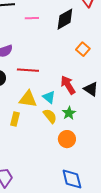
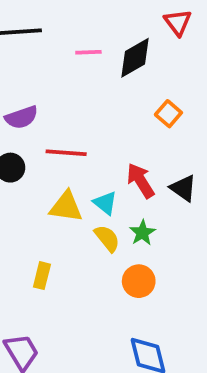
pink line: (32, 18) -> (88, 52), moved
yellow rectangle: (15, 119) -> (42, 276), moved

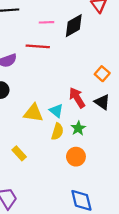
orange square: (168, 114) -> (102, 74), moved
red line: (66, 153) -> (38, 46), moved
yellow semicircle: (107, 238) -> (57, 132), turned 56
yellow rectangle: (42, 276) -> (19, 153), turned -56

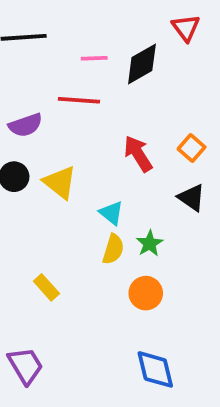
red arrow: (77, 98) -> (138, 154), moved
yellow triangle: (33, 113) -> (60, 182), moved, turned 30

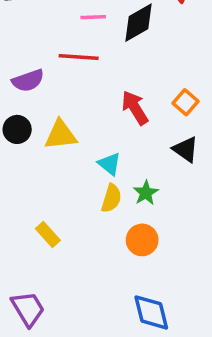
yellow triangle: (60, 182) -> (61, 135), turned -44

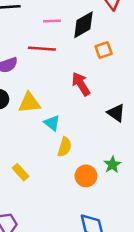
orange square: (186, 102) -> (104, 50), moved, turned 30
cyan triangle: (109, 164) -> (52, 123), moved
green star: (146, 193) -> (112, 165), moved

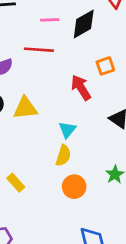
orange square: (104, 50) -> (105, 66), moved
cyan triangle: (52, 123) -> (67, 130), moved, turned 30
orange circle: (86, 176) -> (74, 187), moved

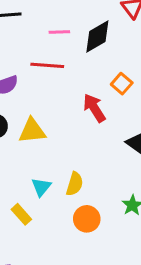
orange square: (105, 66) -> (122, 84), turned -30
cyan triangle: (67, 130) -> (41, 187), moved

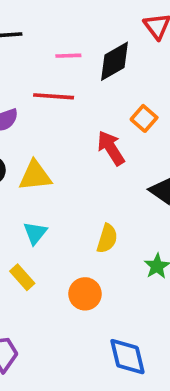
yellow semicircle: (75, 184) -> (107, 238), moved
cyan triangle: (41, 187) -> (35, 233), moved
orange circle: (87, 219) -> (85, 294), moved

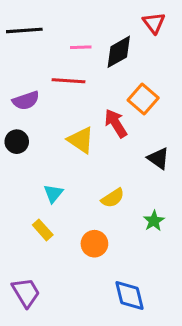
orange square: (144, 118) -> (143, 99), size x1.4
yellow triangle: (35, 176) -> (81, 140), moved, turned 40
yellow semicircle: (107, 238) -> (113, 198), turned 40

